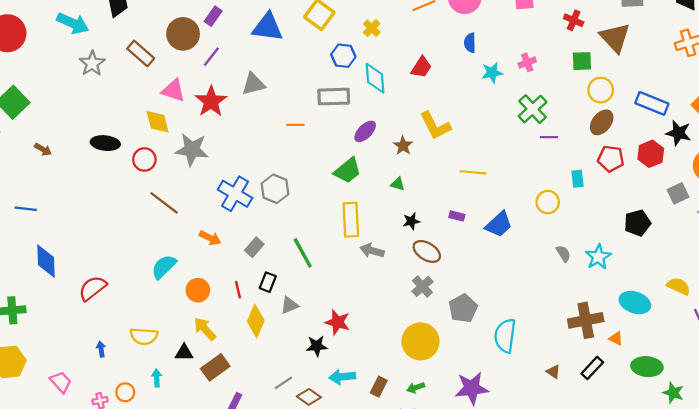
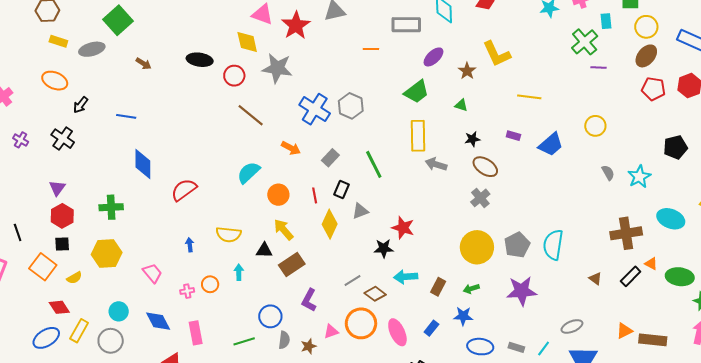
cyan rectangle: (577, 179) -> (606, 21), moved
gray pentagon: (463, 308) -> (517, 245), moved
orange triangle: (616, 338) -> (651, 264), moved

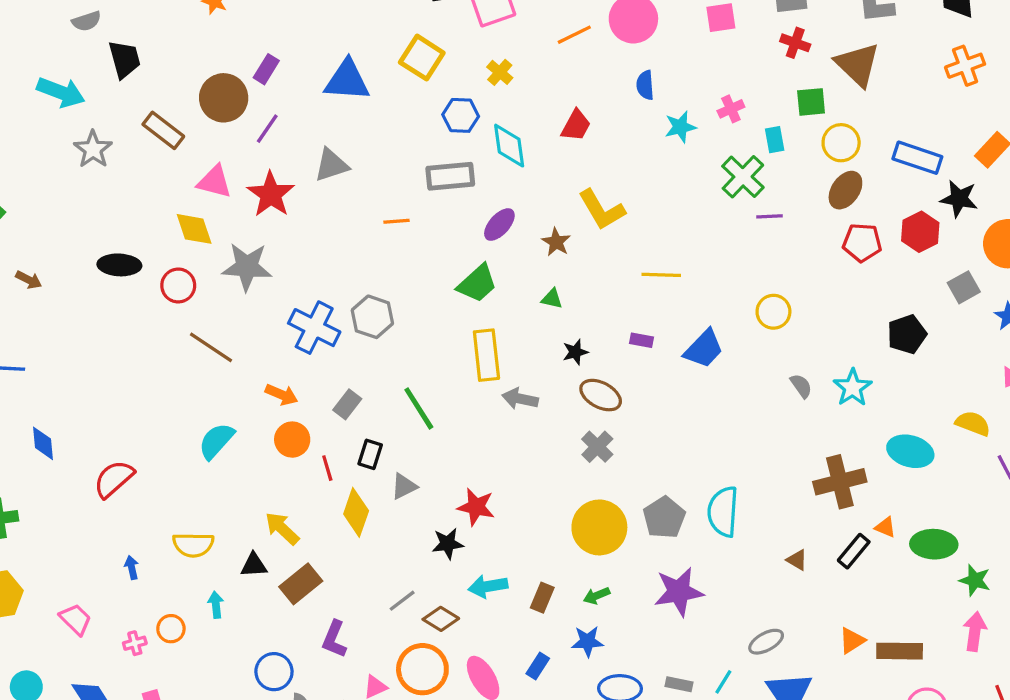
blue diamond: (143, 164) -> (43, 443), size x0.7
orange circle: (278, 195) -> (292, 440), moved

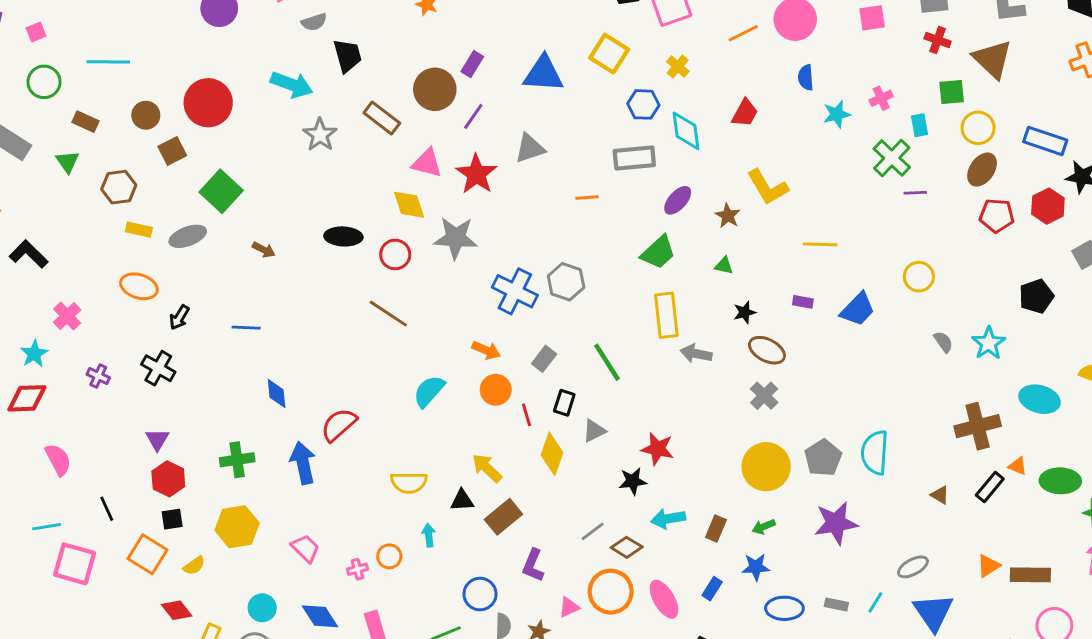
brown line: (211, 347) -> (388, 314), moved
blue arrow: (132, 568) -> (303, 463), moved, size x2.0

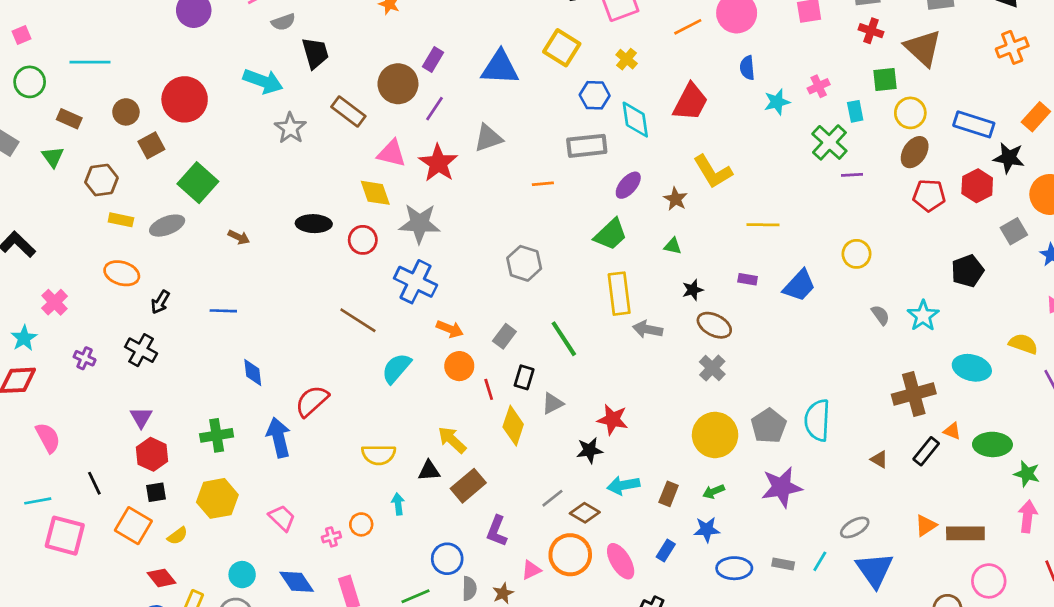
red trapezoid: (745, 113) -> (690, 102), size x1.4
blue cross: (515, 291) -> (416, 282), moved
brown line: (388, 314) -> (358, 320), moved

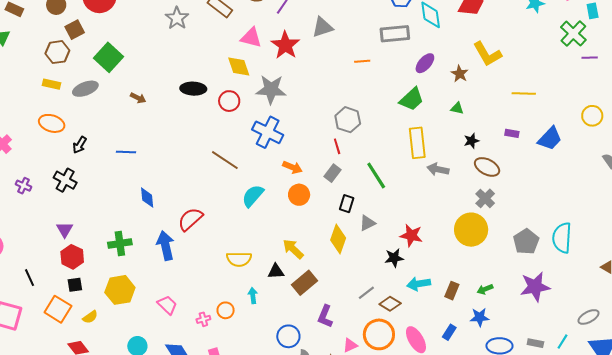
brown hexagon: (101, 180) -> (57, 52), moved
red line: (489, 389) -> (337, 146), moved
yellow circle: (715, 435) -> (471, 230), moved

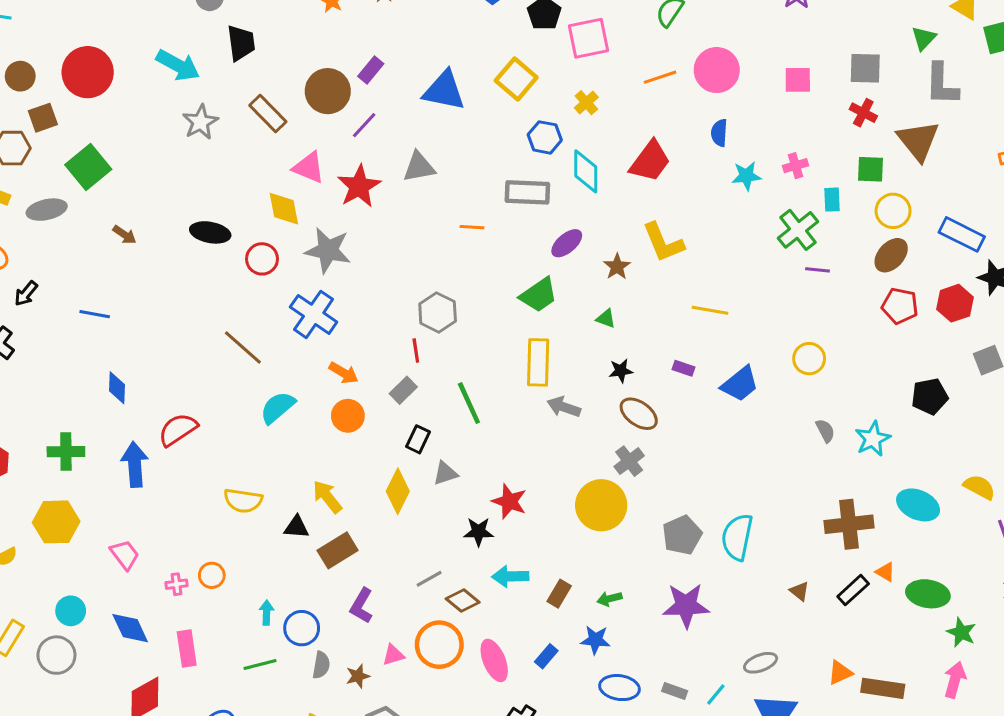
cyan arrow: (253, 296) -> (267, 613), moved

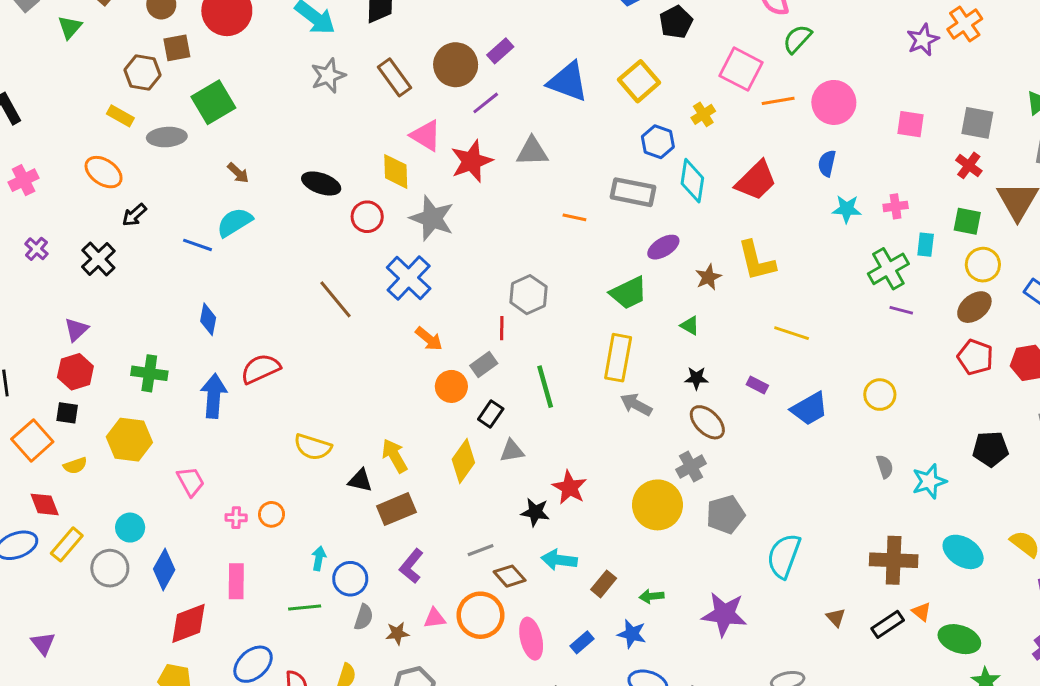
pink square: (588, 38) -> (741, 69), moved, turned 30
cyan semicircle: (278, 408) -> (235, 222), moved
orange circle: (348, 416) -> (451, 386), moved
gray pentagon: (682, 535) -> (726, 515), moved
blue diamond: (130, 628) -> (164, 569), moved, turned 45

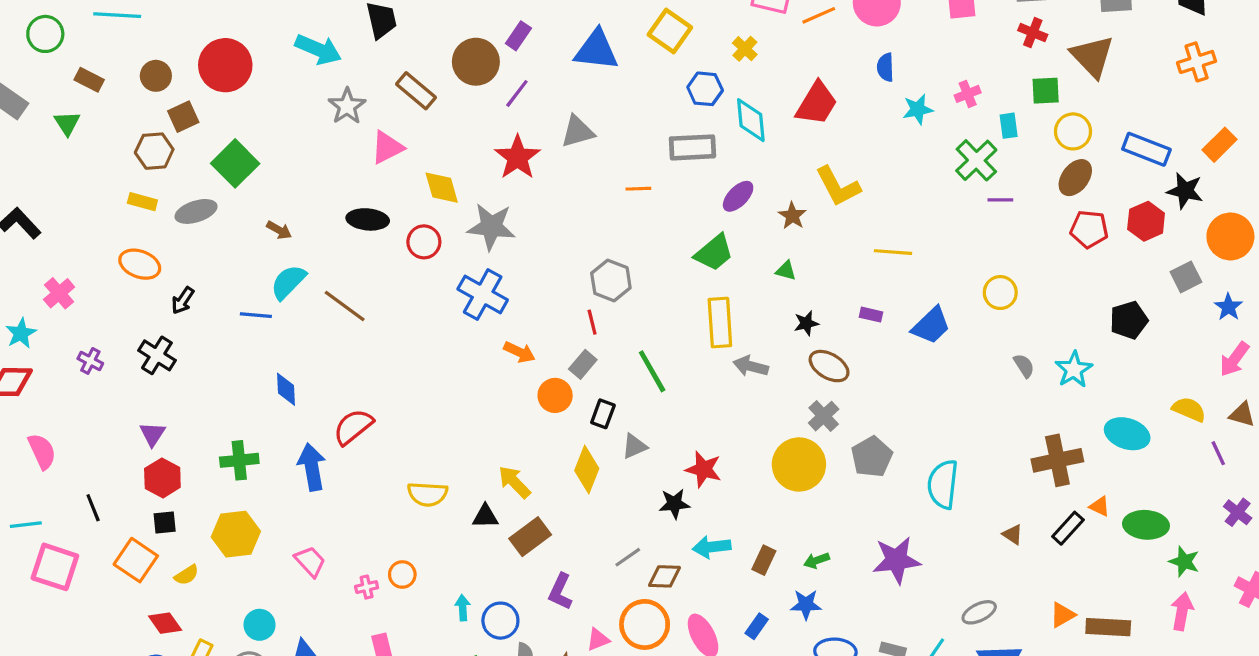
pink triangle: (426, 136) -> (387, 147), moved, turned -44
brown line: (335, 299) -> (345, 306), moved
brown diamond: (510, 576) -> (665, 576), turned -32

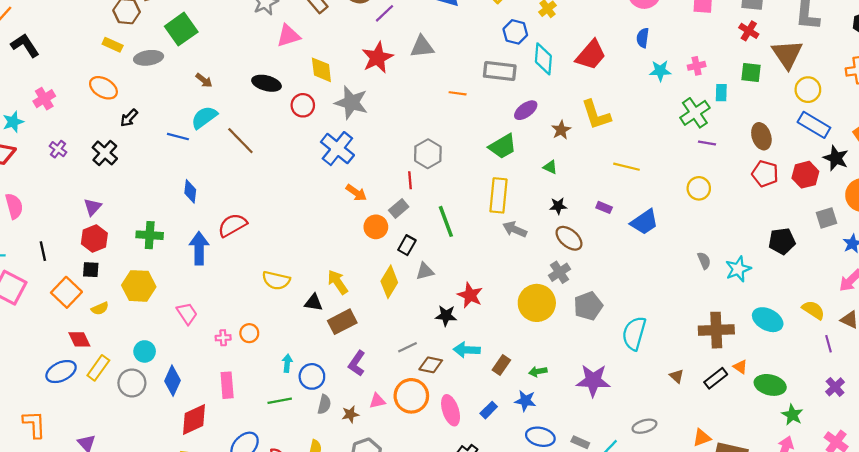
yellow circle: (1073, 131) -> (808, 90), moved
brown ellipse: (1075, 178) -> (761, 136), turned -65
yellow circle: (1000, 293) -> (699, 188), moved

